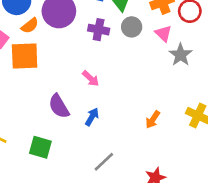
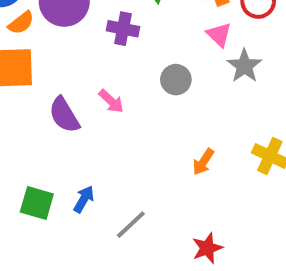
gray circle: (132, 27) -> (176, 80), moved
purple semicircle: (59, 106) -> (64, 115), moved
blue arrow: (92, 117) -> (84, 199), moved

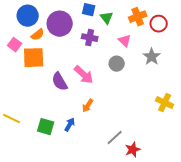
pink triangle: (219, 35) -> (125, 41), moved
pink arrow: (111, 101) -> (84, 75), size x1.5
orange arrow: (203, 162) -> (88, 106), moved
gray line: (131, 225) -> (115, 138), moved

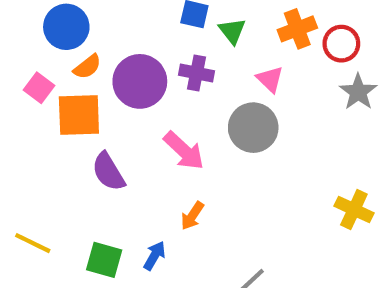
purple circle: (60, 24) -> (140, 81), moved
gray star: (152, 57) -> (358, 92), moved
gray circle: (117, 64) -> (253, 128), size x1.5
purple semicircle: (60, 82) -> (108, 172), moved

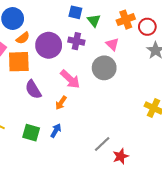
orange arrow: (192, 216) -> (61, 103), moved

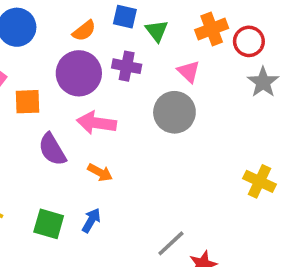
orange semicircle: (23, 38) -> (84, 31), moved
orange square: (19, 62) -> (27, 102), size x0.7
pink arrow: (70, 79) -> (97, 123), moved, turned 145
orange arrow: (61, 103) -> (100, 172), turned -96

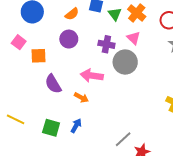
orange cross: (212, 29) -> (137, 13), moved, turned -30
purple cross: (127, 66) -> (106, 44), moved
purple circle: (79, 73) -> (69, 39), size x0.7
pink arrow: (97, 123) -> (92, 76), moved

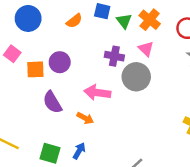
purple circle: (69, 39) -> (60, 62), moved

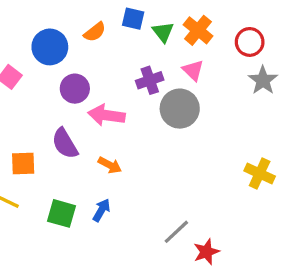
blue circle: (28, 18) -> (50, 47), moved
purple cross: (114, 56) -> (150, 80), turned -30
orange square: (35, 69) -> (23, 163), moved
pink arrow: (97, 93) -> (106, 115), moved

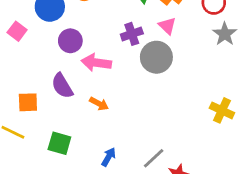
blue arrow: (101, 210) -> (109, 157), moved

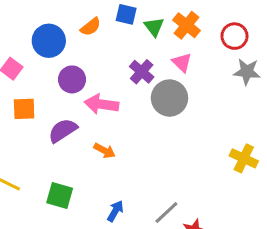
purple cross: (132, 34) -> (142, 72), turned -30
gray star: (225, 34) -> (247, 72), turned -30
purple semicircle: (62, 86) -> (63, 131), turned 88
orange square: (28, 102) -> (24, 109), moved

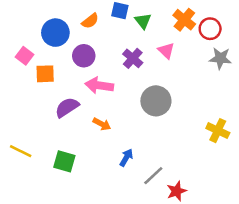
orange cross: (187, 25) -> (184, 20), moved
purple circle: (72, 79) -> (84, 56), moved
gray circle: (169, 98) -> (156, 101), moved
orange square: (24, 109) -> (45, 74), moved
blue arrow: (115, 211) -> (126, 158), moved

